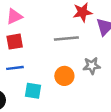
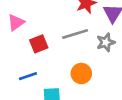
red square: (15, 42) -> (39, 44), moved
gray star: (92, 66) -> (106, 42), moved

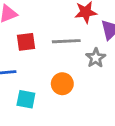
gray star: (106, 42) -> (96, 58), turned -30

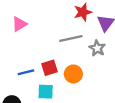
red square: (26, 42) -> (49, 68), moved

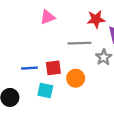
pink triangle: (19, 24) -> (47, 17), moved

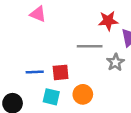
pink triangle: (47, 17) -> (38, 14), moved, turned 42
orange circle: (76, 78) -> (83, 94), moved

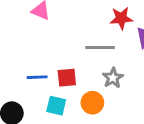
gray star: (115, 62) -> (113, 78), moved

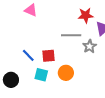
blue line: (37, 77) -> (28, 55), turned 48
gray star: (113, 78) -> (90, 46), moved

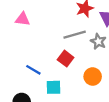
red square: (48, 56) -> (66, 59), moved, turned -32
orange circle: (66, 73) -> (93, 77), moved

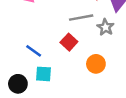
cyan square: (53, 87) -> (44, 74), moved

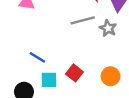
red square: (69, 42) -> (74, 73), moved
orange circle: (96, 64) -> (111, 76), moved

